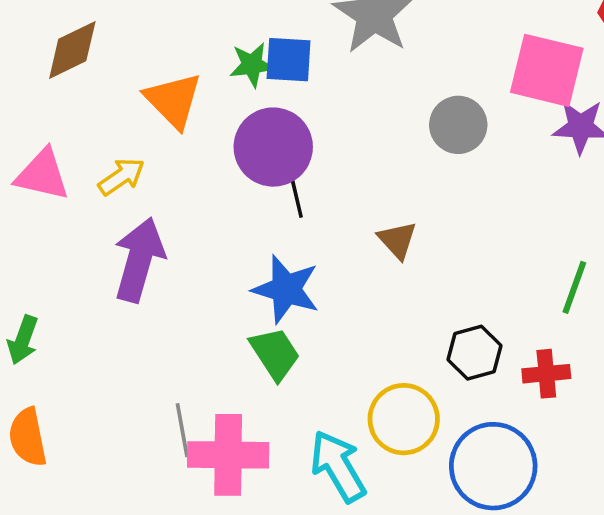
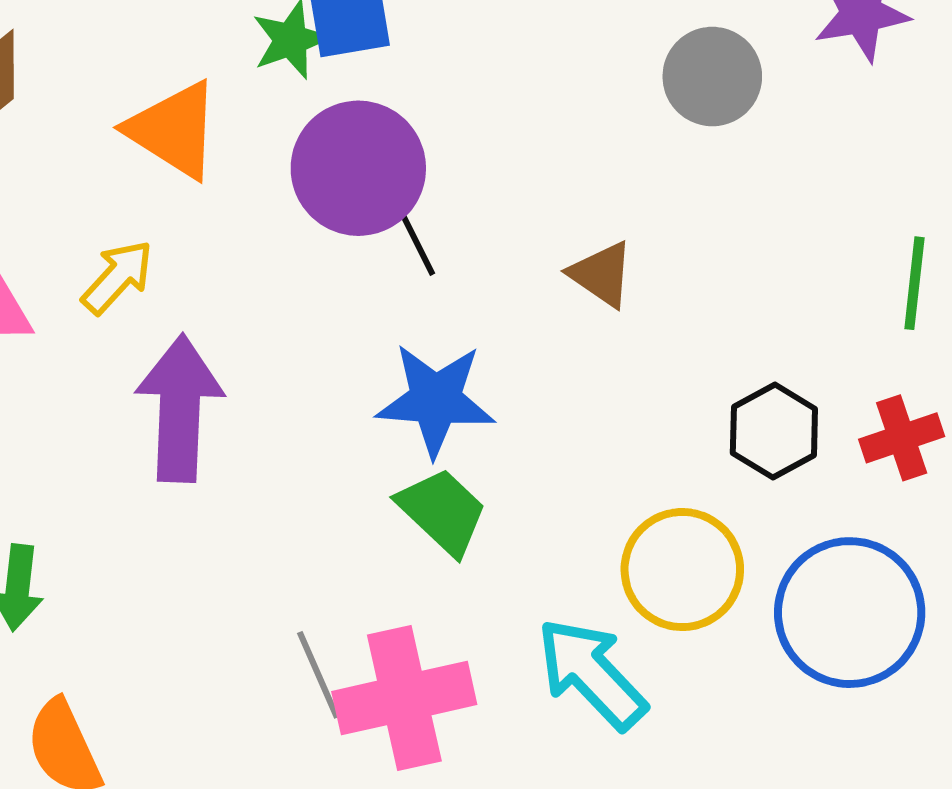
gray circle: (458, 125) -> (712, 77), moved

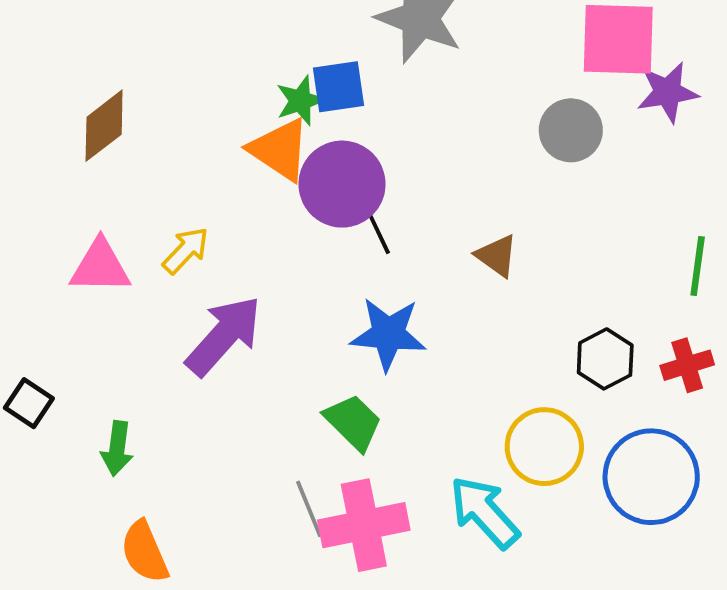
orange triangle: (174, 130) -> (280, 150), moved
purple arrow: (180, 408) -> (224, 336), turned 38
green trapezoid: (442, 511) -> (353, 422), moved

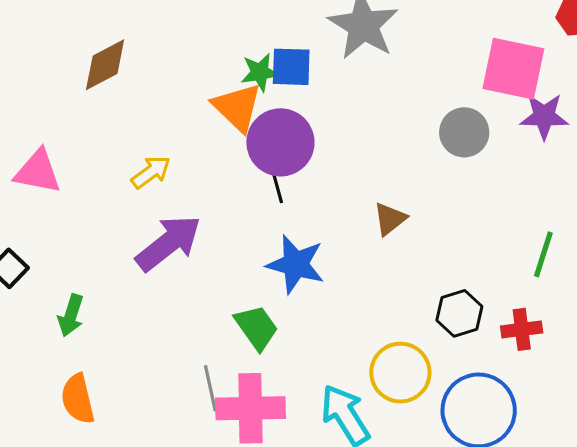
black line: (378, 231) -> (276, 184), moved
brown triangle: (497, 256) -> (390, 219), turned 36
pink triangle: (100, 267) -> (38, 172), moved

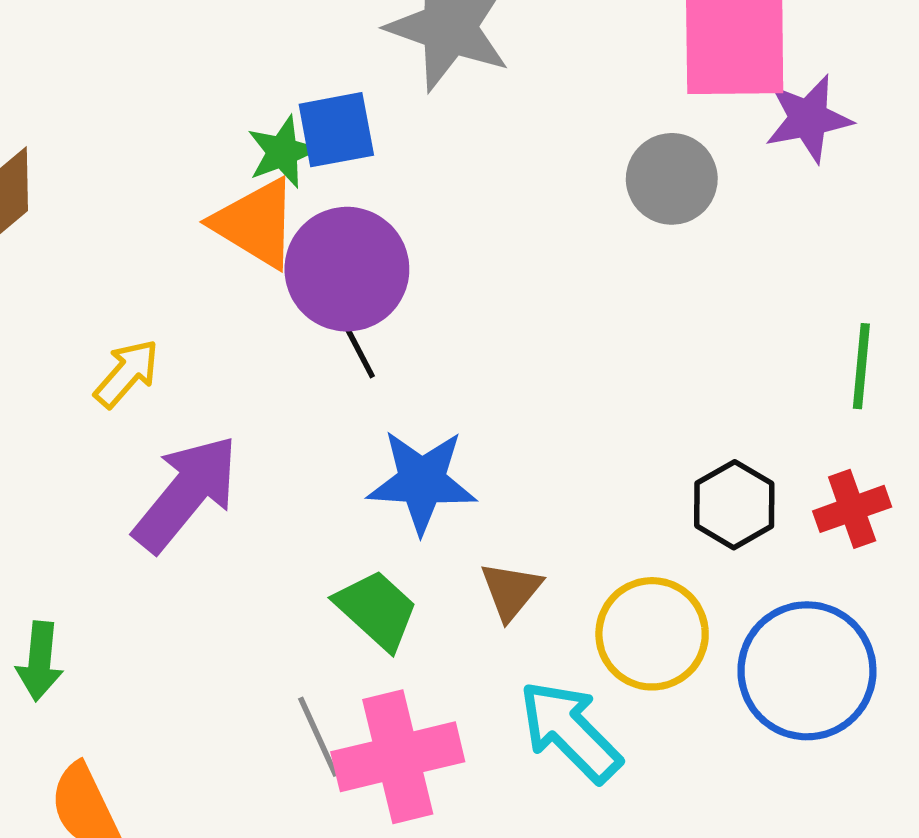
brown triangle: (390, 219) -> (511, 591), moved

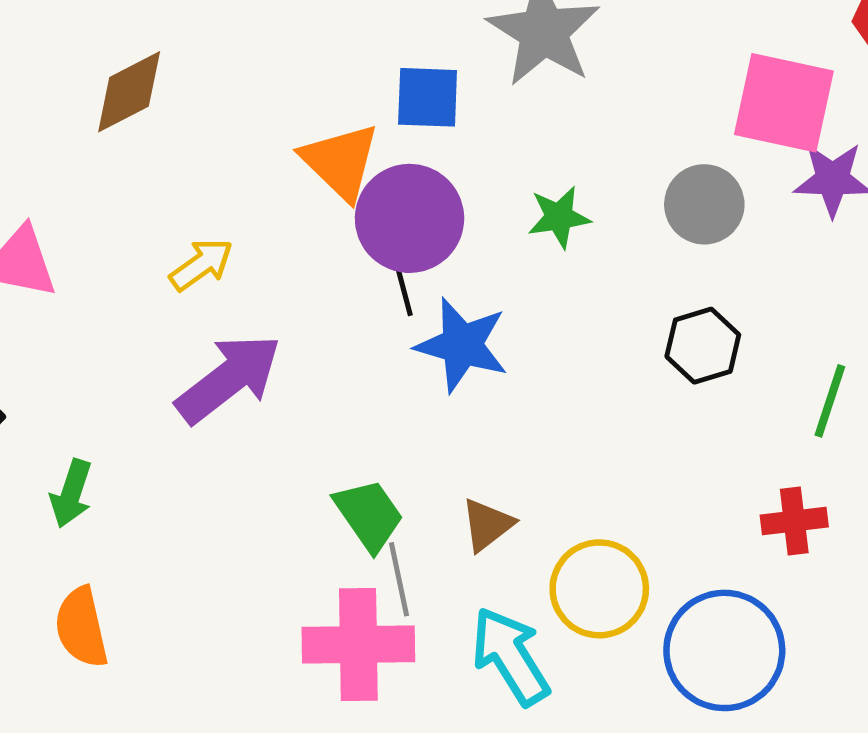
green star: (282, 152) -> (559, 217), moved
blue star: (422, 481) -> (462, 345), moved
black hexagon: (734, 505) -> (703, 346), moved
gray line: (318, 737) -> (399, 579), moved

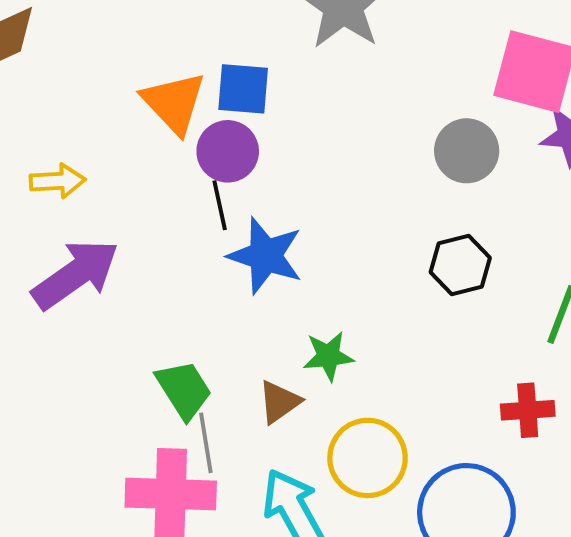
blue square: (428, 97) -> (243, 89), moved
green star: (559, 217) -> (328, 356), moved
purple circle: (410, 218) -> (228, 151), size x0.7
yellow arrow: (201, 265) -> (58, 181), turned 30

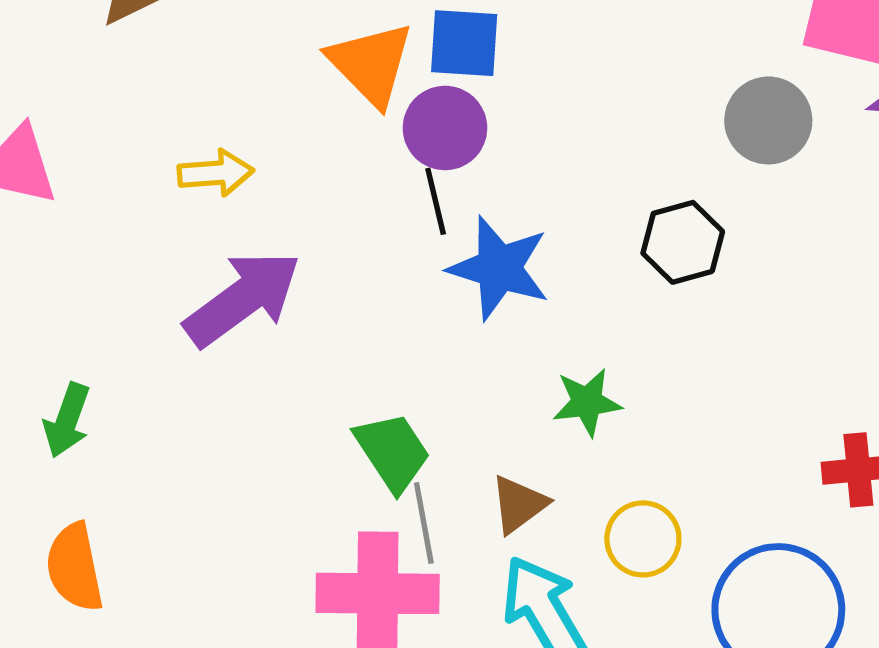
black hexagon: (460, 265) -> (683, 242), moved
brown triangle: (279, 402) -> (519, 504), moved
yellow circle: (368, 458) -> (643, 539), size x0.7

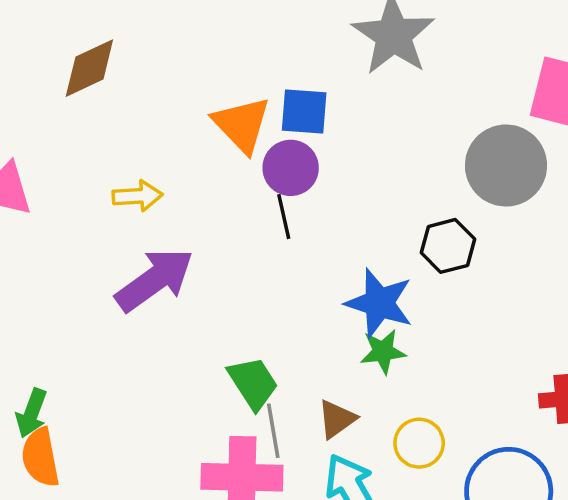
gray circle: (768, 120) -> (506, 166), size x1.4
blue star: (499, 268) -> (379, 303), moved
green arrow: (67, 420) -> (32, 413), moved

